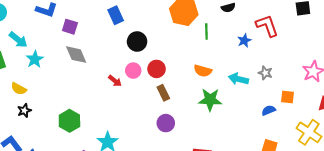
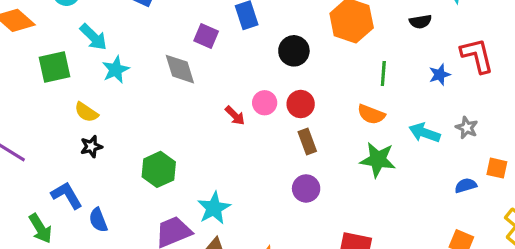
purple square: (70, 27) -> (206, 36), moved
green line: (206, 32) -> (383, 74), moved
black circle: (137, 41) -> (294, 51), moved

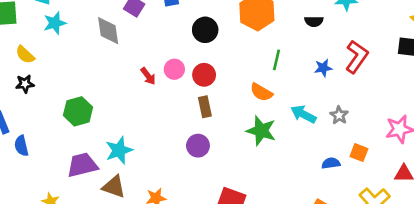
red L-shape: (477, 56) -> (357, 57), turned 40

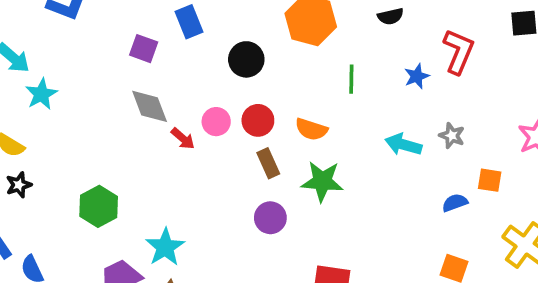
gray diamond: (108, 31) -> (150, 106), moved
orange semicircle: (261, 92) -> (311, 129), moved
green star: (261, 131) -> (322, 181), moved

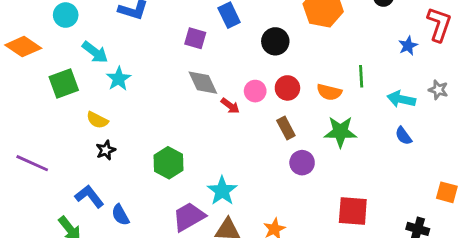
green line: (351, 79) -> (361, 76), moved
brown rectangle: (268, 163) -> (286, 128), moved
blue semicircle: (455, 203) -> (403, 136), moved, turned -102

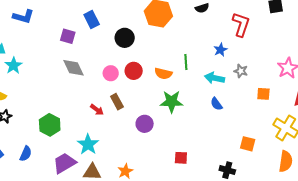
blue star: (408, 46) -> (220, 50), moved
red arrow: (230, 106) -> (97, 110), moved
brown rectangle: (286, 128) -> (117, 102), moved
red square: (353, 211) -> (181, 158), size x0.6
blue semicircle: (120, 215) -> (26, 154), moved, turned -126

